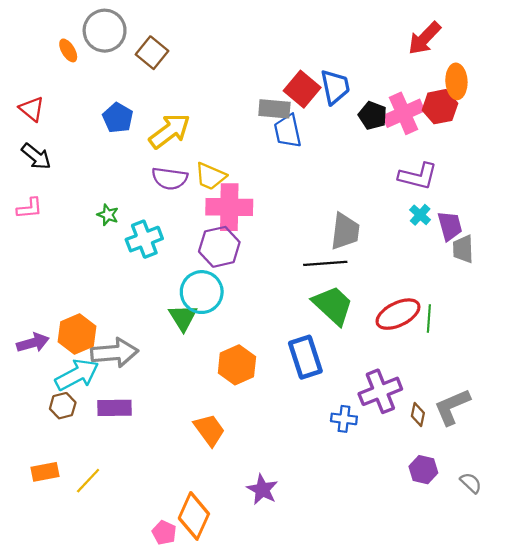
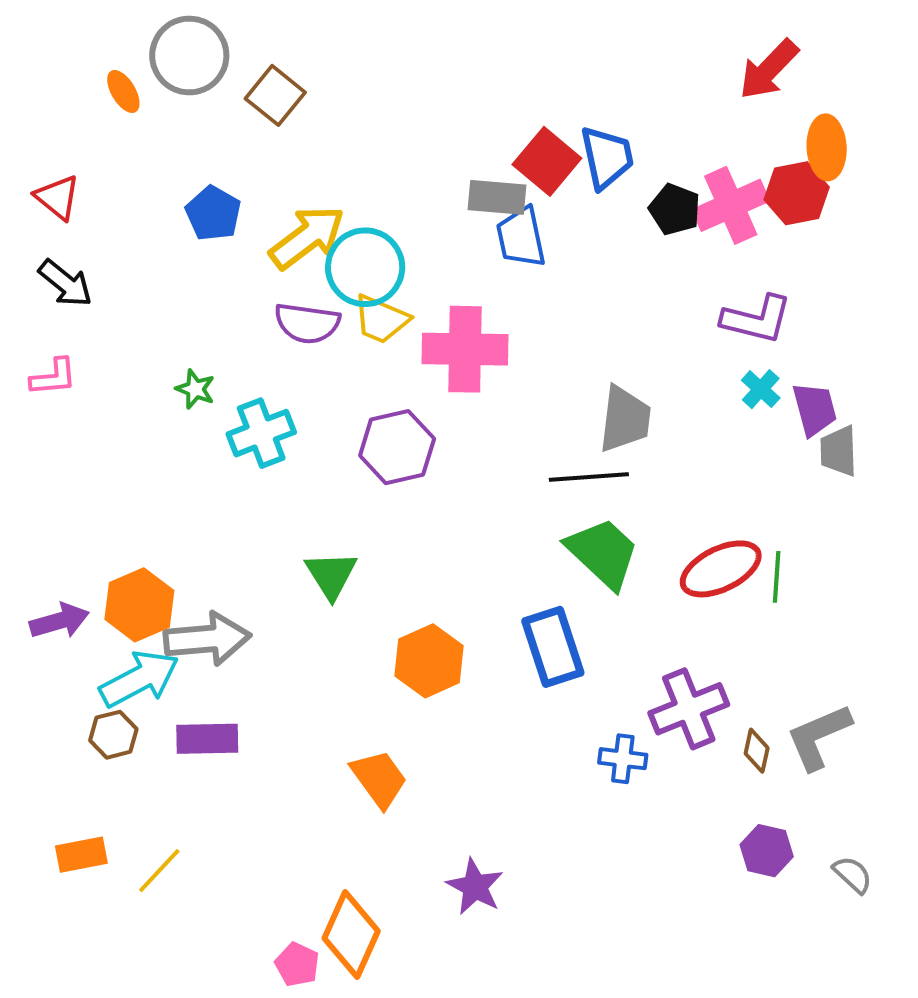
pink cross: (229, 207) -> (465, 349), moved
cyan circle: (202, 292) -> (365, 267), moved

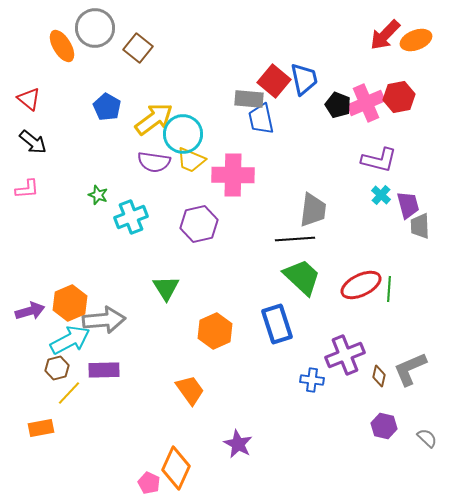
orange ellipse: (123, 91) -> (62, 46), size x1.5
orange ellipse: (827, 147) -> (416, 40), moved, turned 72
yellow line: (159, 871) -> (69, 393), moved

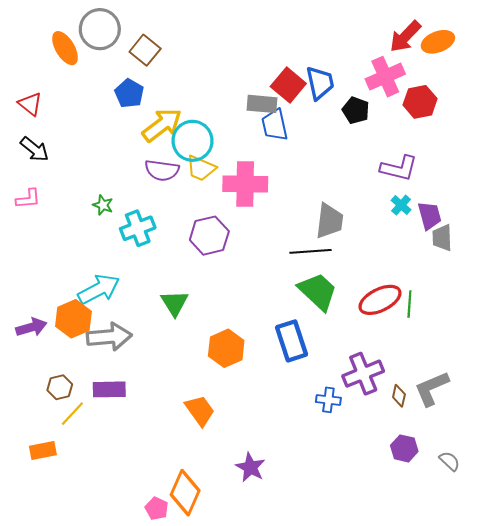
pink cross: (366, 103) -> (385, 77), moved
blue pentagon: (107, 107) -> (129, 93), moved
cyan arrow: (70, 340) -> (99, 289), moved

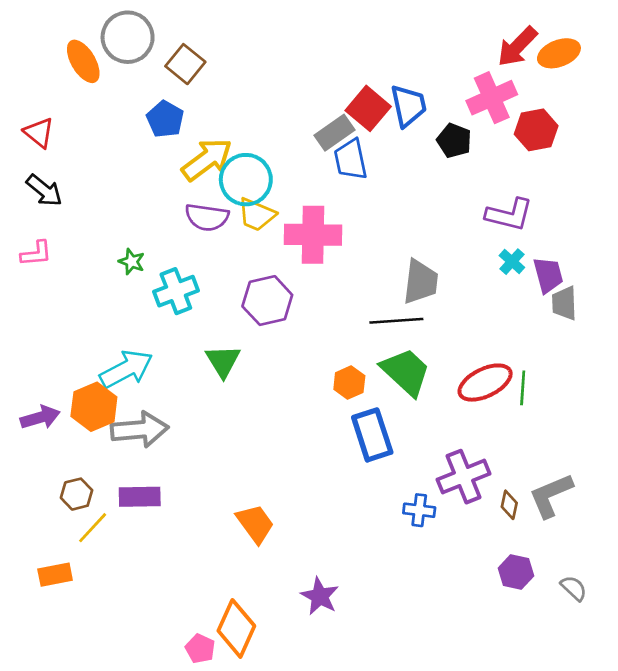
gray rectangle: (262, 104) -> (335, 133), turned -40
green triangle: (175, 303) -> (223, 361), moved
orange hexagon: (226, 348) -> (349, 383), moved, size x0.7

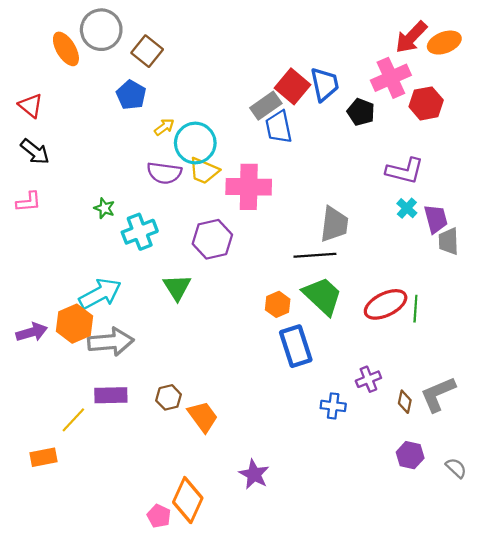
yellow arrow: (207, 159) -> (164, 127), size x0.5
purple cross: (464, 477) -> (368, 379), size x0.6
brown hexagon: (77, 494) -> (169, 397), moved

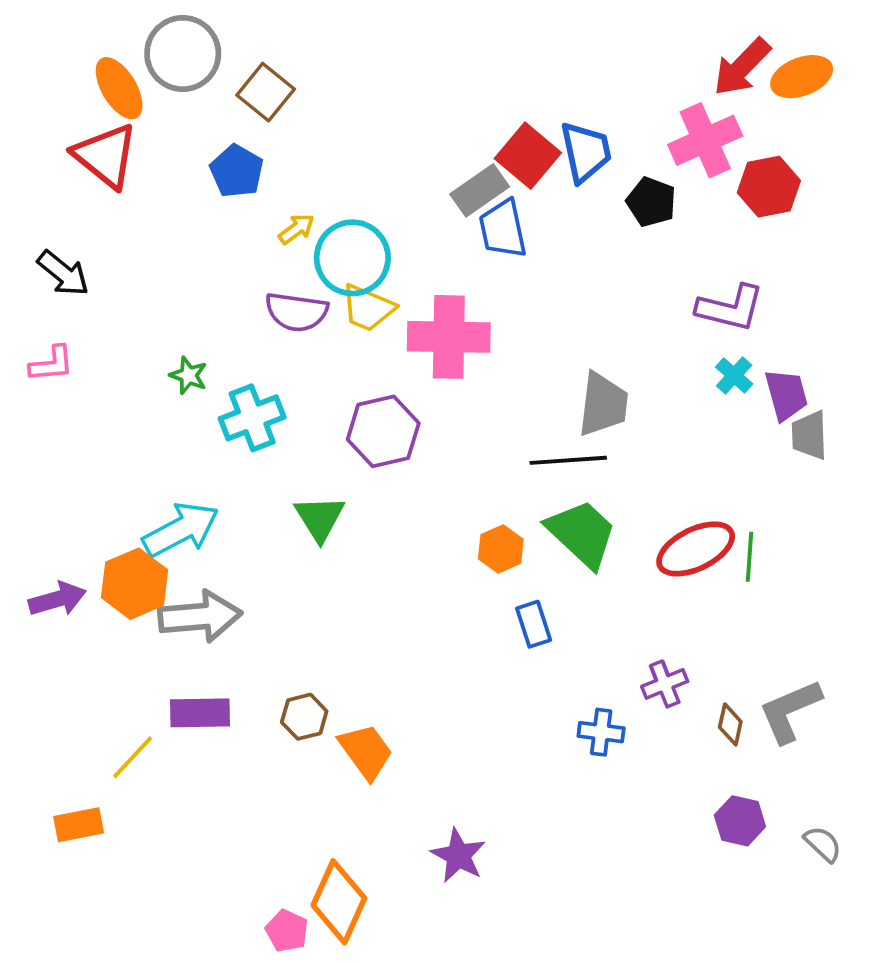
red triangle: (31, 106) -> (106, 156), moved, size x1.5
blue rectangle: (296, 346) -> (534, 624), size x0.6

